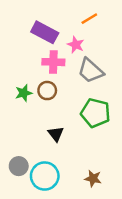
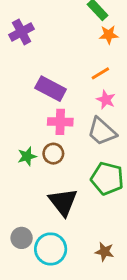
pink star: (76, 45) -> (106, 100), moved
black triangle: (56, 134) -> (63, 202), size x1.6

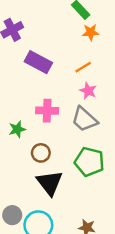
purple rectangle: (51, 89) -> (38, 62), moved
brown circle: (53, 154) -> (41, 153), moved
green star: (27, 156) -> (17, 129), moved

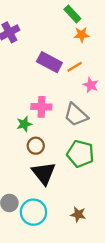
purple rectangle: (38, 62) -> (49, 62), moved
pink star: (88, 91) -> (91, 85), moved
green star: (17, 129) -> (24, 124), moved

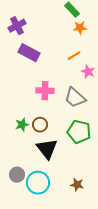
purple rectangle: (49, 62) -> (29, 53), moved
green star: (24, 124) -> (22, 125), moved

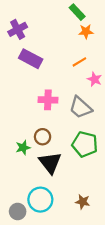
green star: (22, 125) -> (23, 148), moved
gray circle: (17, 175) -> (18, 212), moved

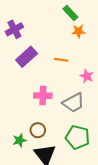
purple rectangle: (31, 59) -> (27, 57), turned -70
orange line: (79, 62) -> (61, 60), moved, turned 40
gray trapezoid: (80, 107) -> (73, 103), turned -70

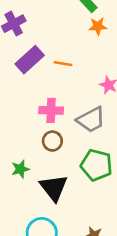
orange line: (61, 60) -> (63, 64), moved
brown circle: (38, 130) -> (52, 141), moved

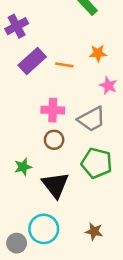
orange star: (98, 26) -> (98, 53), moved

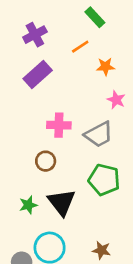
purple cross: (17, 26) -> (35, 35), moved
orange line: (64, 65) -> (80, 47), moved, turned -42
brown circle: (54, 140) -> (46, 161), moved
green star: (23, 167) -> (28, 205), moved

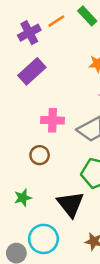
orange line: (80, 47) -> (56, 21), moved
black triangle: (62, 202) -> (71, 204), moved

